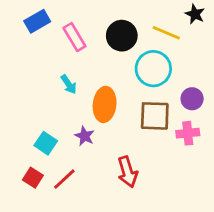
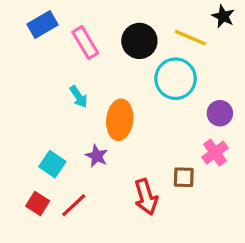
brown square: (155, 116) -> (184, 177), moved, size x0.6
pink cross: (188, 133) -> (215, 153), turned -30

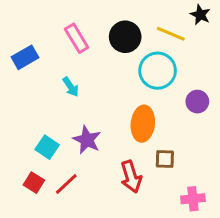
blue rectangle: (43, 25) -> (25, 57), moved
orange ellipse: (120, 120) -> (143, 124), moved
pink cross: (215, 153) -> (193, 199), moved, turned 30
purple star: (97, 156) -> (87, 140), size x1.4

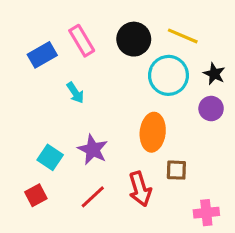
black star: (200, 15) -> (214, 74), moved
blue rectangle: (25, 57) -> (42, 55), moved
red square: (34, 183) -> (36, 195), turned 30
red line: (66, 184) -> (93, 197), moved

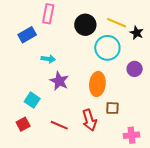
pink rectangle: (82, 41) -> (48, 14), moved, turned 42
black star: (214, 74) -> (137, 33), moved
cyan arrow: (75, 93) -> (48, 59), turned -48
purple star: (93, 150) -> (59, 81), moved
red line: (93, 197) -> (59, 125), turned 66

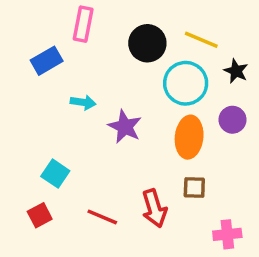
black star: (137, 33) -> (236, 71), moved
purple star: (59, 81) -> (125, 127), moved
orange ellipse: (97, 84) -> (189, 137), moved

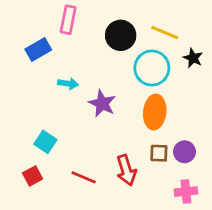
purple circle: (233, 120) -> (185, 152), moved

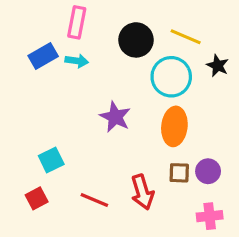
cyan arrow: (68, 84) -> (77, 61), moved
cyan square: (45, 142) -> (51, 160), turned 30

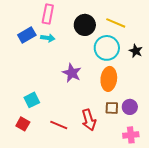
black star: (218, 66) -> (136, 51), moved
red square: (37, 198) -> (23, 124), turned -32

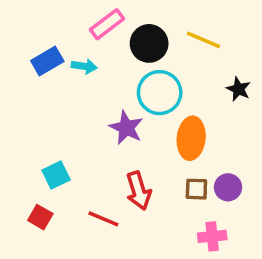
pink rectangle: (48, 14) -> (107, 24), moved, turned 42
cyan circle: (107, 48) -> (160, 93), moved
red arrow: (89, 120) -> (139, 191), moved
pink cross: (131, 135) -> (212, 236), moved

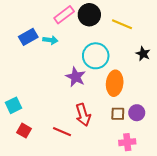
black circle: (149, 43) -> (89, 15), moved
cyan square: (56, 175) -> (14, 105), moved

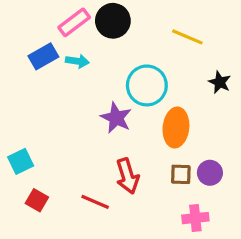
pink rectangle: (64, 15) -> (74, 22), moved
black circle: (89, 15) -> (113, 21), moved

